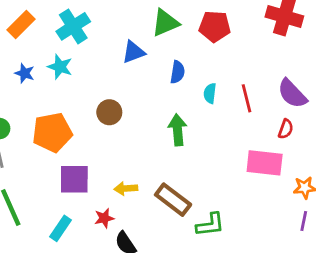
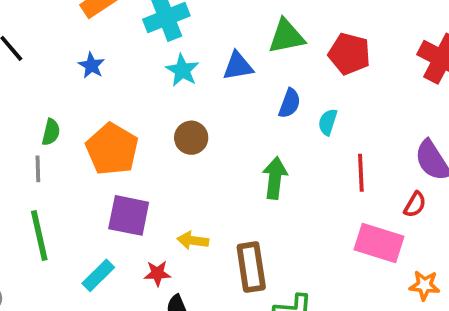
cyan star: (60, 67) -> (182, 70), moved
cyan semicircle: (210, 93) -> (328, 122), moved
red line: (247, 98) -> (361, 173), moved
orange pentagon: (52, 132) -> (112, 149), turned 30
brown rectangle: (173, 200) -> (251, 267), turned 33

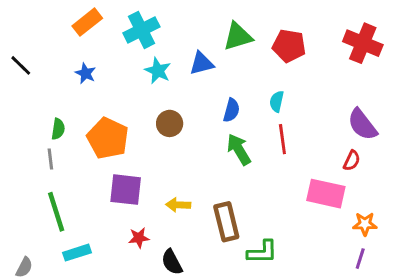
blue semicircle: (290, 103) -> (231, 110), moved
red line: (361, 173) -> (282, 139), moved
green arrow: (275, 178) -> (239, 149), turned -32
red star: (157, 273) -> (139, 238), moved
cyan rectangle: (98, 275) -> (77, 253), moved, turned 32

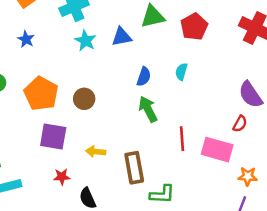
red pentagon: (289, 46) -> (194, 27), turned 30
brown circle: (170, 123) -> (84, 99), moved
red line: (282, 139) -> (182, 139), moved

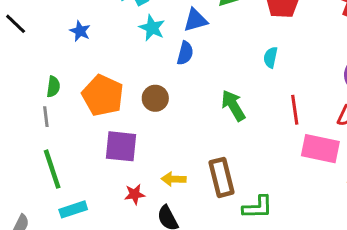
blue semicircle: (144, 77) -> (185, 53), moved
red line: (182, 139) -> (295, 110), moved
yellow arrow: (96, 152) -> (174, 179), moved

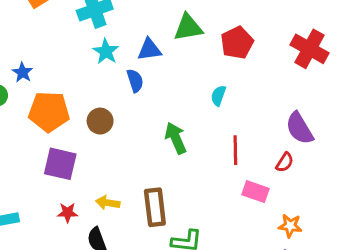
blue star: (80, 31) -> (22, 72), moved
blue semicircle: (185, 53) -> (135, 81), turned -40
orange pentagon: (103, 95) -> (49, 112), turned -30
pink rectangle: (320, 149) -> (256, 192), size x0.7

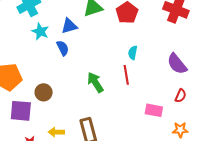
cyan semicircle: (218, 96) -> (133, 53), moved
brown circle: (100, 121) -> (44, 92), moved
red line: (235, 150) -> (126, 75), moved
red semicircle: (285, 162) -> (181, 96), moved

